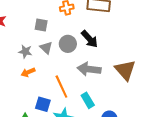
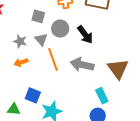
gray circle: (68, 44) -> (60, 29), moved
orange line: (61, 87) -> (53, 59), moved
cyan rectangle: (88, 100) -> (102, 96), moved

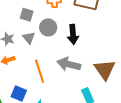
black arrow: (85, 35) -> (73, 34), turned 30
orange line: (53, 59) -> (40, 71), moved

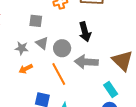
gray circle: (48, 27) -> (62, 48), moved

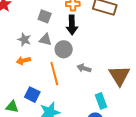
black arrow: (85, 32) -> (72, 25), moved
gray triangle: (42, 43) -> (45, 40), turned -40
gray arrow: (86, 62) -> (84, 68), size x0.6

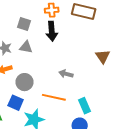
gray circle: (64, 49) -> (24, 82), moved
orange line: (54, 74) -> (54, 97), moved, turned -60
brown triangle: (119, 76) -> (103, 56), moved, size x0.7

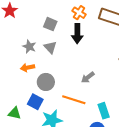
orange cross: (52, 10) -> (79, 13), turned 32
gray triangle: (26, 47) -> (50, 47), turned 32
gray arrow: (66, 74) -> (88, 77), turned -56

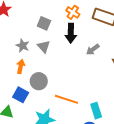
orange arrow: (28, 68) -> (21, 67), turned 112
gray arrow: (88, 77) -> (93, 50), moved
blue square: (35, 102) -> (21, 95), moved

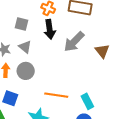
gray arrow: (93, 50) -> (74, 42), size x1.6
gray circle: (39, 81) -> (26, 71), moved

